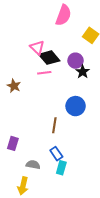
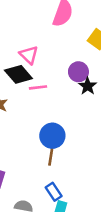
black diamond: (49, 58) -> (18, 74), moved
blue circle: (76, 106) -> (52, 136), moved

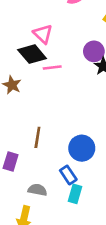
blue circle: (52, 136) -> (82, 148), moved
brown line: (51, 155) -> (37, 137), moved

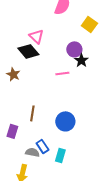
pink line: (52, 67) -> (62, 73), moved
blue rectangle: (68, 175) -> (42, 146), moved

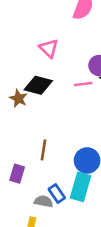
black diamond: (28, 51) -> (38, 85), moved, turned -35
pink line: (62, 73) -> (83, 84), moved
cyan rectangle: (60, 155) -> (80, 187), moved, size x1.5

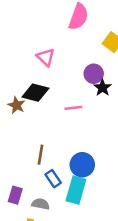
pink line: (83, 84) -> (73, 108), moved
purple rectangle: (17, 174) -> (15, 195), moved
blue rectangle: (57, 193) -> (53, 179), moved

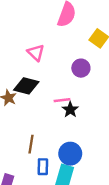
black star: (103, 88) -> (70, 110), moved
blue rectangle: (53, 179) -> (43, 167), turned 35

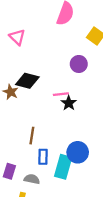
pink triangle: (36, 53) -> (17, 37), moved
blue circle: (70, 154) -> (78, 152), moved

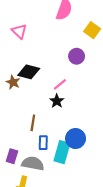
pink line: (61, 94) -> (60, 84), turned -32
black star: (69, 103) -> (57, 101), moved
gray semicircle: (32, 179) -> (33, 163), size x1.5

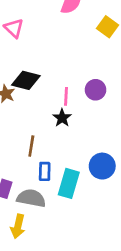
purple circle: (77, 56) -> (96, 90), moved
pink line: (60, 84) -> (66, 96), turned -48
blue circle: (76, 139) -> (102, 166), moved

